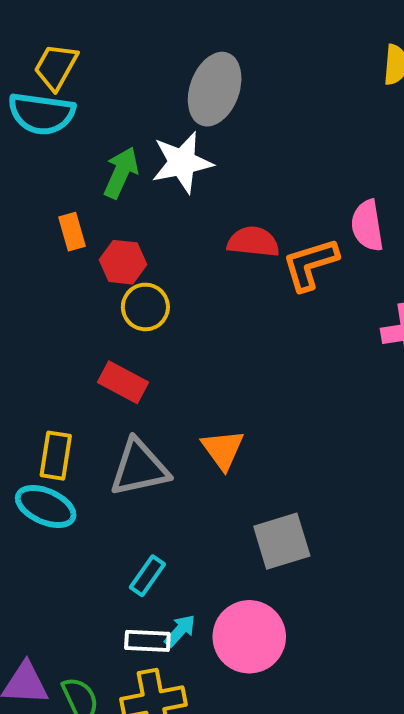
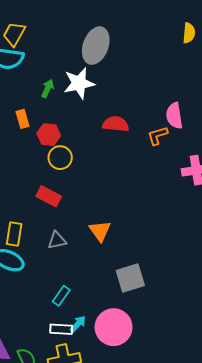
green arrow: (121, 173) -> (48, 88), size x0.7
orange L-shape: (310, 264) -> (158, 136), moved, size x0.7
gray triangle: (139, 468) -> (57, 240), size x0.6

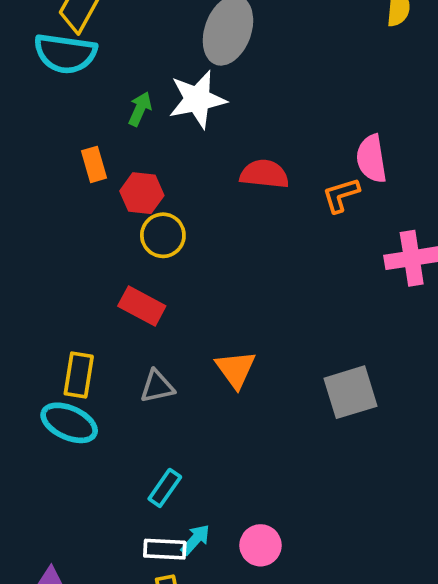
gray square: (130, 278) -> (350, 392), moved
pink circle: (114, 327) -> (261, 545), size x0.6

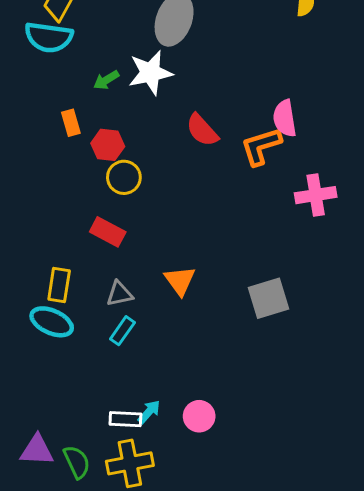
green arrow: (140, 109) -> (106, 80), turned -145
red semicircle: (264, 174) -> (202, 130), turned -138
orange L-shape: (341, 195) -> (261, 146), size x1.4
cyan rectangle: (165, 488) -> (122, 331), moved

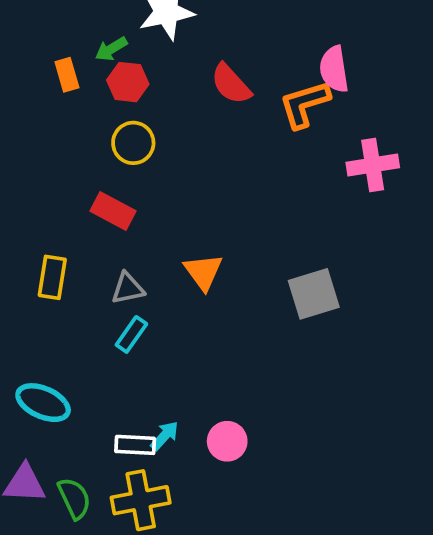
green arrow: (106, 80) -> (111, 49), moved
red hexagon: (108, 145) -> (128, 82), moved
cyan ellipse: (52, 322) -> (43, 403), moved

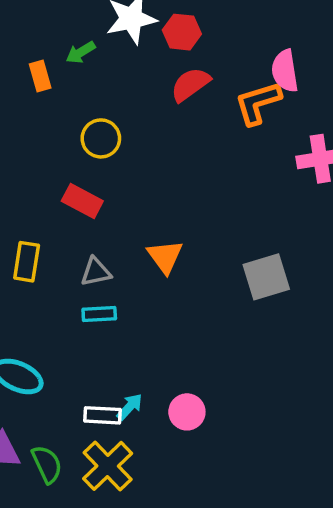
red hexagon: (128, 82) -> (182, 32), moved
red semicircle: (231, 84) -> (190, 84), turned 96
cyan rectangle: (131, 334) -> (99, 314), turned 52
yellow cross: (141, 500) -> (108, 466), turned -33

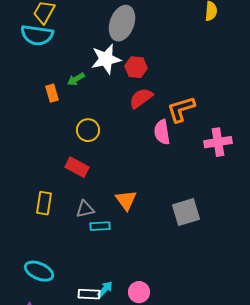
pink semicircle: (285, 71) -> (162, 132), moved
cyan rectangle: (99, 314) -> (100, 226), moved

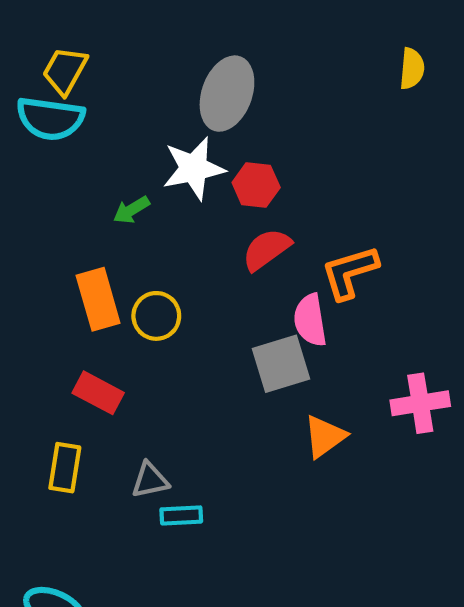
orange rectangle: (52, 93) -> (98, 299), moved, size x1.6
pink cross: (218, 142) -> (420, 403), moved
red rectangle: (77, 167) -> (98, 393), moved
orange triangle: (126, 200) -> (325, 436), moved, turned 30
gray square: (186, 212) -> (281, 364), moved

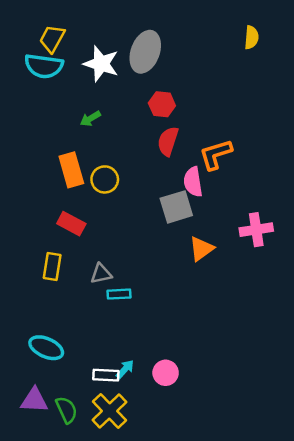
white star: (194, 168) -> (101, 64), moved, turned 30
red semicircle: (266, 249) -> (168, 141), turned -36

